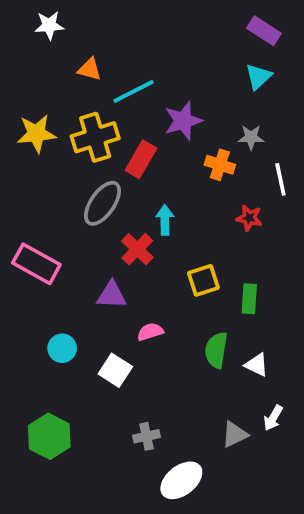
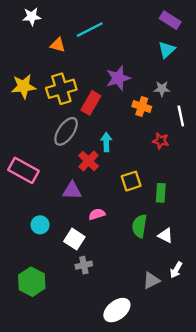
cyan line: (134, 91) -> (90, 30), moved
gray cross: (146, 436) -> (84, 265), moved

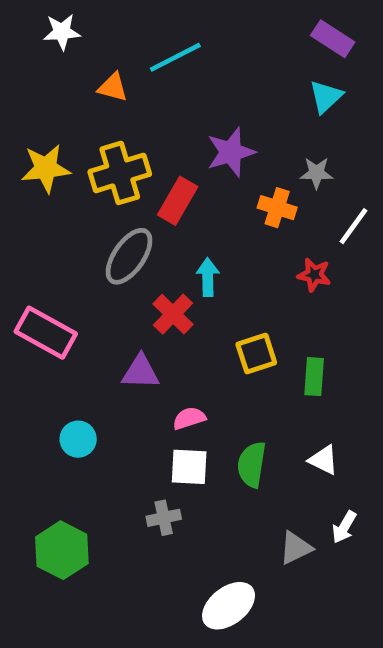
white line: (181, 116) -> (353, 226), turned 48
green semicircle: (139, 226) -> (252, 465), moved
white square: (74, 239) -> (189, 467), moved, turned -30

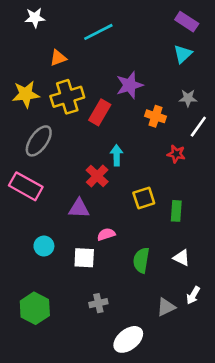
orange triangle: (113, 87) -> (58, 58), moved, turned -36
gray star: (316, 173) -> (188, 98), moved
gray ellipse: (129, 256) -> (39, 141), moved
white square: (189, 467) -> (84, 258), moved
gray cross: (164, 518) -> (98, 303), moved

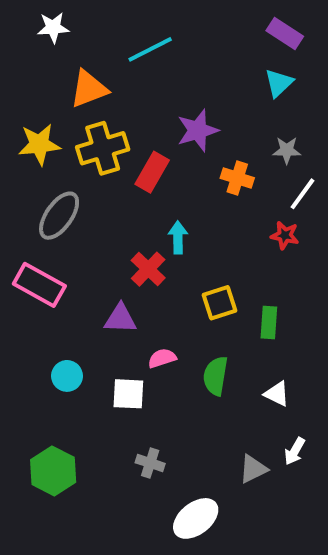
orange triangle: (58, 58) -> (89, 89), size x1.5
red star: (176, 154) -> (285, 235), moved
green semicircle: (141, 260) -> (215, 376), moved
gray cross: (98, 303) -> (150, 463), turned 30

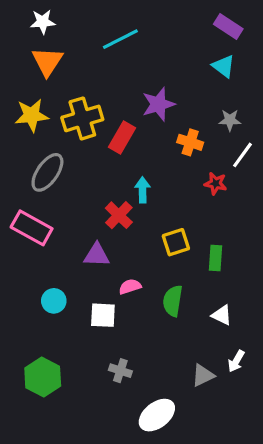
cyan triangle: (279, 83) -> (223, 66), turned -40
orange triangle: (89, 89) -> (47, 61), moved, turned -36
red star: (285, 235) -> (216, 184), moved

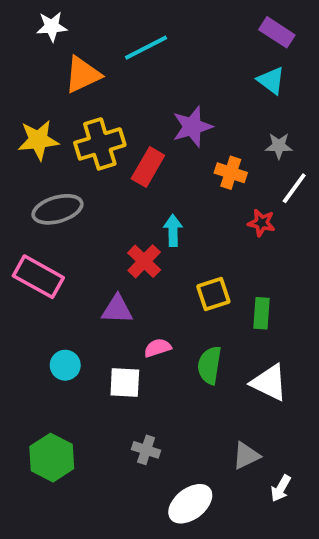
orange triangle: (47, 61) -> (83, 75), moved, turned 32
gray ellipse: (47, 172) -> (58, 209), turned 39
white triangle: (222, 315) -> (269, 383), size x1.5
white arrow: (236, 361) -> (281, 488), moved

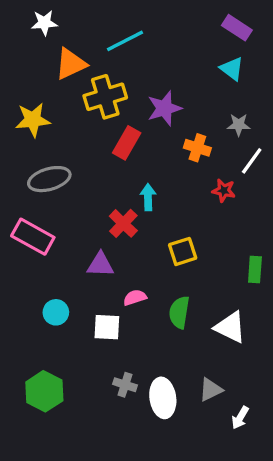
yellow cross: (100, 144) -> (105, 97), moved
green rectangle: (261, 313) -> (255, 270), moved
white ellipse: (190, 504) -> (163, 398), moved, turned -60

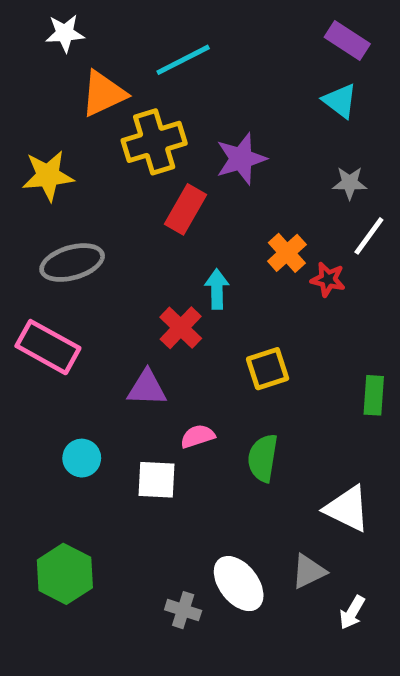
orange cross: (197, 148) -> (287, 253), moved, turned 30
white triangle: (230, 327) -> (347, 509), moved
gray cross: (125, 385) -> (183, 610), moved
white ellipse: (163, 398) -> (239, 584), turned -30

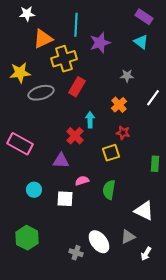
cyan line: (183, 60) -> (76, 25), turned -60
purple star: (241, 159) -> (100, 43), moved
gray star: (350, 183) -> (127, 76), moved
gray ellipse: (72, 263) -> (41, 93), moved
red star: (328, 279) -> (123, 133), moved

